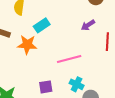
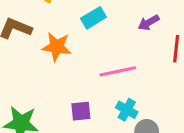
cyan rectangle: (42, 25) -> (93, 18), moved

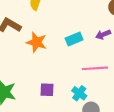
cyan rectangle: (93, 18) -> (74, 39), moved
pink line: (118, 71) -> (95, 68), moved

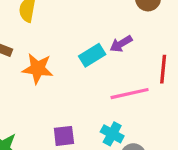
purple arrow: (103, 35) -> (121, 44), moved

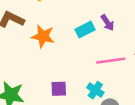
purple arrow: (121, 44) -> (107, 23), turned -98

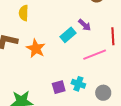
orange star: (43, 36) -> (36, 48), turned 30
cyan cross: (95, 90) -> (78, 84), moved

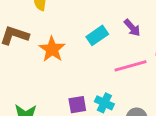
purple arrow: (85, 25) -> (132, 28), moved

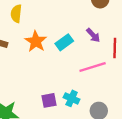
orange star: (52, 49) -> (36, 41), moved

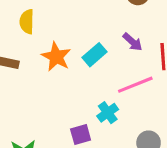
cyan cross: (72, 98) -> (108, 113), moved, turned 35

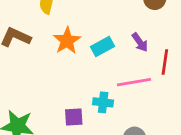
cyan cross: (108, 113) -> (103, 102), turned 30

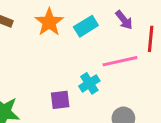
cyan cross: (103, 102) -> (89, 83), turned -36

